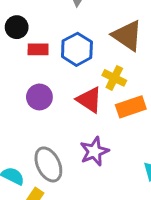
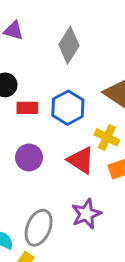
gray ellipse: (48, 164) -> (39, 228), turned 48

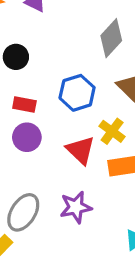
gray diamond: (69, 45) -> (111, 38), moved
red rectangle: (27, 108) -> (24, 105), moved

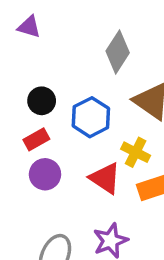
black circle: (16, 57) -> (42, 101), moved
red rectangle: (24, 105) -> (36, 139), turned -30

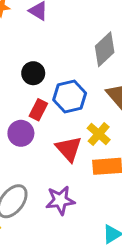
red rectangle: (36, 139) -> (38, 110), moved, turned -48

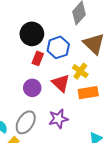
black circle: (33, 73) -> (32, 34), size x1.5
purple circle: (21, 133) -> (32, 88), moved

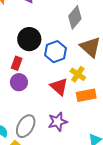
red rectangle: (38, 58) -> (17, 63), moved
purple circle: (32, 88) -> (19, 82), moved

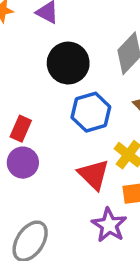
black circle: (29, 39) -> (68, 63), moved
purple star: (58, 122) -> (109, 225), moved, turned -30

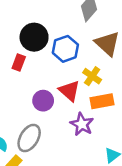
black circle: (68, 63) -> (34, 37), moved
purple circle: (23, 163) -> (43, 101), moved

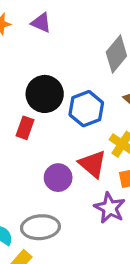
gray ellipse: (29, 138) -> (40, 227), turned 56

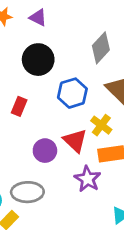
black circle: (45, 94) -> (38, 60), moved

